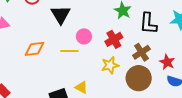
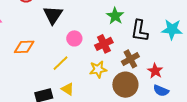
yellow line: (69, 51) -> (60, 63), moved, turned -48

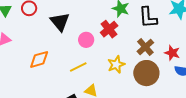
red cross: (104, 44) -> (109, 29), moved
yellow line: (60, 63) -> (78, 67), turned 30

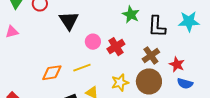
red cross: (109, 29) -> (116, 47), moved
orange diamond: (39, 59) -> (52, 73), moved
yellow star: (116, 64) -> (120, 83), moved

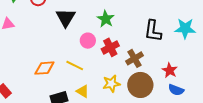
green star: (131, 15) -> (106, 19), moved
brown cross: (151, 55) -> (135, 58), moved
yellow line: (82, 68) -> (75, 66), turned 42

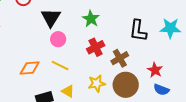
pink circle: (88, 41) -> (58, 39), moved

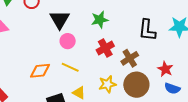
green star: (91, 19) -> (100, 20), turned 30

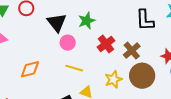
green star: (100, 20) -> (87, 21), moved
orange diamond: (40, 71) -> (30, 69), moved

